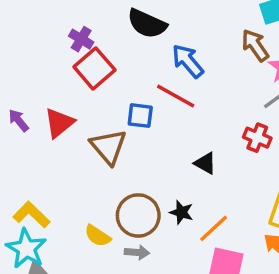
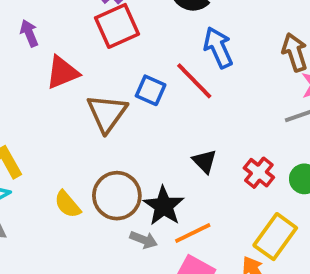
purple arrow: (19, 120) -> (29, 33), moved
red cross: (257, 138) -> (259, 173), moved
black star: (181, 212) -> (164, 206), size x1.5
gray arrow: (137, 252) -> (144, 240), moved

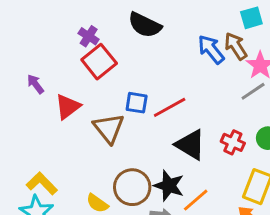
blue arrow: (218, 48) -> (211, 49), moved
red line: (194, 81) -> (170, 107), moved, turned -60
black triangle: (205, 161) -> (190, 145), size x1.6

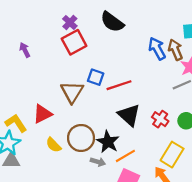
red triangle: (68, 107) -> (42, 114), moved

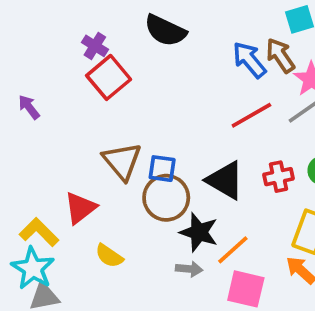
blue square: (96, 77) -> (162, 169), moved
red line: (119, 85) -> (251, 115), moved
red cross: (160, 119) -> (279, 177), turned -35
brown circle: (81, 138) -> (166, 198), moved

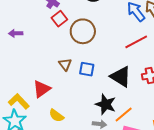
red square: (109, 77) -> (59, 19), size x0.7
purple arrow: (29, 107) -> (16, 33), turned -56
brown triangle: (122, 161) -> (65, 64), size x0.6
brown circle: (166, 198) -> (83, 31), moved

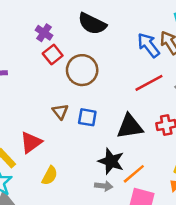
black triangle: (121, 77) -> (130, 126), turned -40
yellow semicircle: (56, 116) -> (50, 176), turned -98

